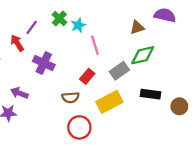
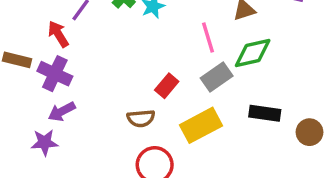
pink line: (95, 45) -> (208, 37), moved
purple cross: (44, 63) -> (55, 74), moved
purple arrow: (19, 93) -> (62, 111), turned -49

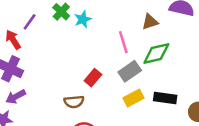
yellow rectangle: (201, 125) -> (133, 98), moved, size x0.7

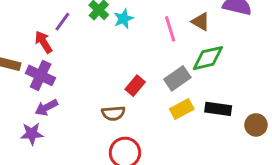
brown triangle: (150, 22) -> (201, 22), turned 48
pink line: (123, 42) -> (170, 29), moved

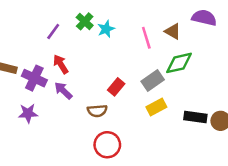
red arrow: (43, 42) -> (61, 64), moved
purple arrow: (46, 107) -> (63, 91), moved, turned 72
black rectangle: (218, 109) -> (195, 117), moved
purple star: (32, 134) -> (28, 113), moved

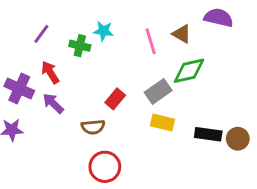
green cross: (85, 21) -> (80, 46), moved, turned -30
cyan star: (106, 29) -> (103, 31), turned 30
yellow rectangle: (156, 107) -> (162, 122), turned 42

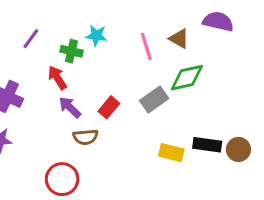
red arrow: (50, 72) -> (57, 78), moved
purple arrow: (53, 103) -> (70, 107), moved
yellow rectangle: (162, 122) -> (171, 153), moved
red circle: (105, 167) -> (62, 179), moved

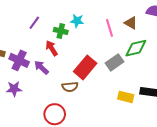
purple arrow: (70, 107) -> (41, 67), moved
red rectangle: (109, 107) -> (85, 67), size x1.6

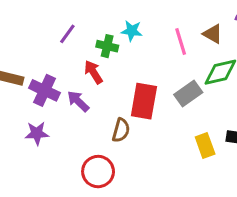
red rectangle: (85, 67) -> (144, 101), turned -30
brown semicircle: (70, 87) -> (121, 130), turned -70
yellow rectangle: (126, 97) -> (205, 146), turned 56

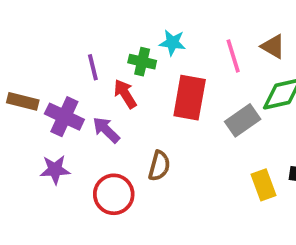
purple line: (67, 34) -> (93, 67), moved, turned -50
red rectangle: (144, 101) -> (190, 98), moved
red circle: (98, 172) -> (114, 194), moved

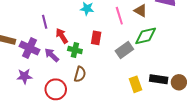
green cross: (142, 62) -> (75, 50), moved
red rectangle: (190, 98) -> (96, 38), size x0.6

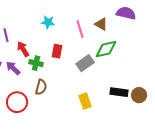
yellow rectangle: (135, 84) -> (85, 101), moved

